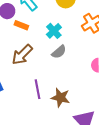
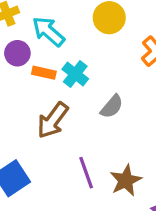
cyan cross: (54, 31) -> (75, 74), moved
brown star: (60, 98) -> (126, 180), turned -30

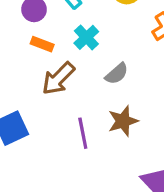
orange rectangle: (44, 73) -> (42, 44), moved
brown star: (126, 180) -> (123, 121), moved

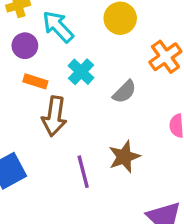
gray semicircle: (117, 74) -> (124, 92), moved
brown arrow: (58, 78) -> (54, 116), turned -33

